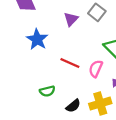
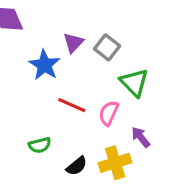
gray square: (97, 12) -> (107, 47), moved
blue star: (37, 39) -> (45, 65), moved

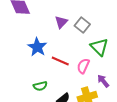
blue star: (45, 65) -> (37, 47), moved

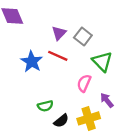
red line: (60, 61) -> (58, 56), moved
green semicircle: (40, 86) -> (45, 106), moved

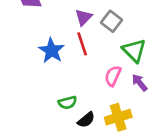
red line: (58, 56) -> (82, 44), turned 48
purple arrow: (107, 100) -> (139, 83), moved

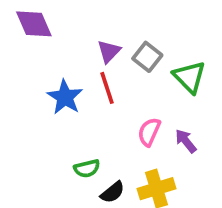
green triangle: (134, 51) -> (189, 77), moved

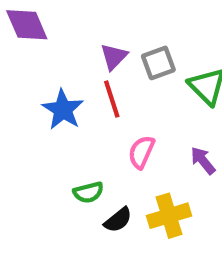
gray square: (147, 57) -> (158, 63), turned 32
pink semicircle: (149, 132) -> (141, 152), moved

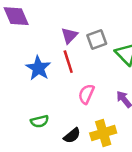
green semicircle: (88, 192) -> (40, 121), moved

